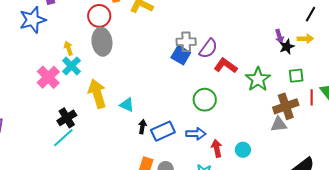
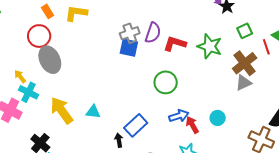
black arrow: (142, 127) -> (119, 140), moved
blue arrow: (196, 134) -> (179, 116), moved

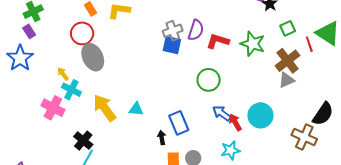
blue arrow: (179, 116) -> (222, 113), turned -126
cyan circle: (218, 118) -> (260, 115), size x1.6
blue rectangle: (136, 125) -> (179, 123), turned -70

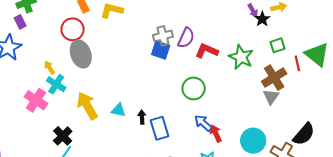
gray triangle: (286, 80) -> (271, 97), turned -36
cyan circle: (260, 115) -> (253, 141), moved
black arrow: (162, 138) -> (142, 117), moved

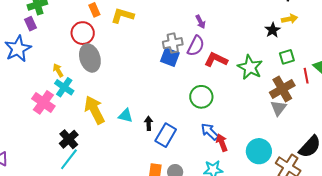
purple arrow: (253, 10) -> (201, 22), moved
blue rectangle: (159, 128) -> (166, 135), turned 45

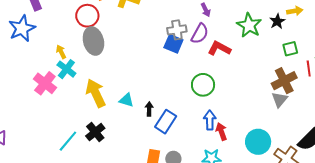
green star: (250, 67) -> (249, 25), moved
blue arrow: (210, 132) -> (210, 120), turned 42
black cross: (69, 139) -> (95, 132), moved

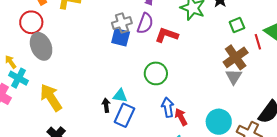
cyan triangle: (126, 100) -> (120, 96), moved

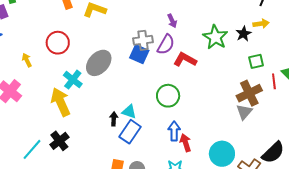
red circle: (31, 22) -> (58, 43), moved
gray ellipse: (41, 46) -> (99, 63), moved, turned 56
cyan cross: (19, 78) -> (73, 80), moved

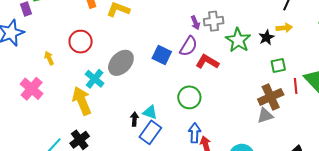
gray cross: (143, 40) -> (214, 21), moved
gray triangle: (244, 112) -> (265, 116), turned 30

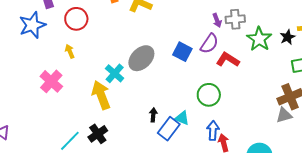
red circle: (81, 42) -> (76, 19), moved
cyan triangle: (150, 112) -> (182, 118), moved

